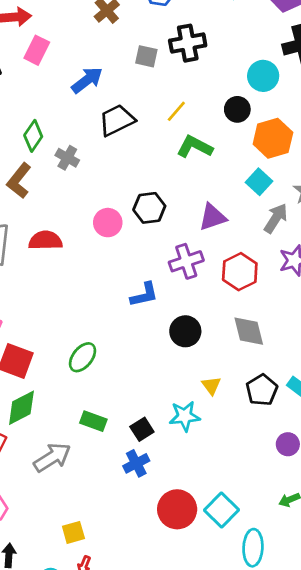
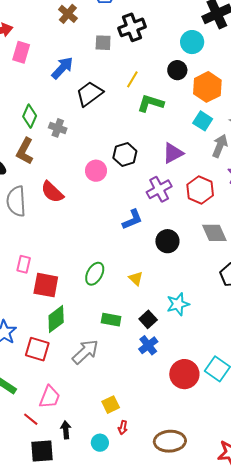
red semicircle: (45, 240) -> (52, 192), turned -125
yellow triangle: (211, 386) -> (136, 278), moved

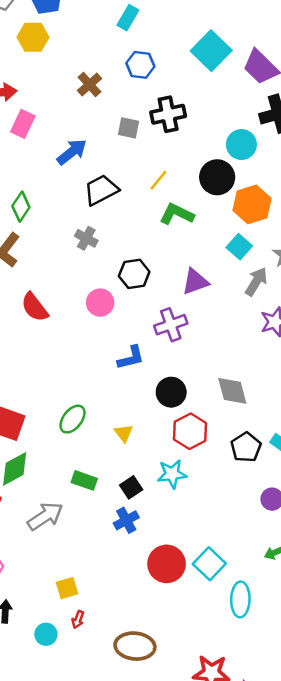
black circle: (177, 70) -> (217, 177), size x1.4
gray cross: (58, 128) -> (86, 238), moved
pink circle: (96, 171) -> (100, 303), moved
red hexagon: (200, 190) -> (190, 431), moved

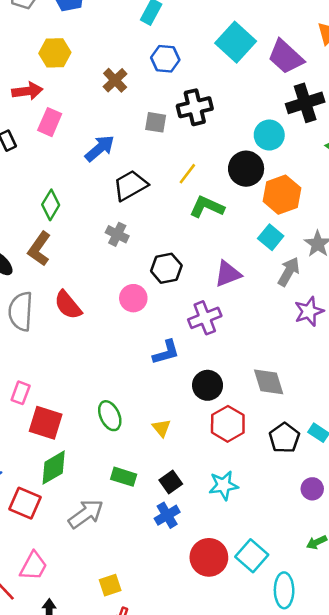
yellow hexagon: (33, 37) -> (55, 53), moved
green ellipse: (73, 419) -> (110, 416), turned -60
cyan star: (172, 474) -> (223, 485), moved

